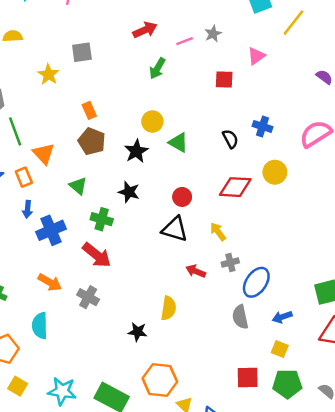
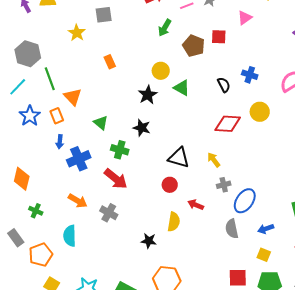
brown pentagon: (92, 141) -> (194, 46), moved
red circle: (182, 197) -> (170, 185), moved
red arrow: (196, 271) -> (196, 205), moved

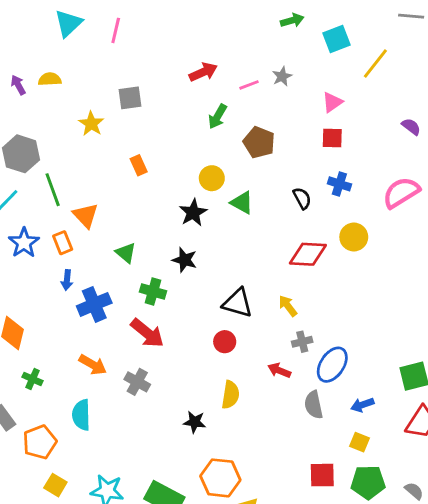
red square: (219, 37) -> (332, 138), moved
red arrow: (196, 205) -> (279, 370), moved

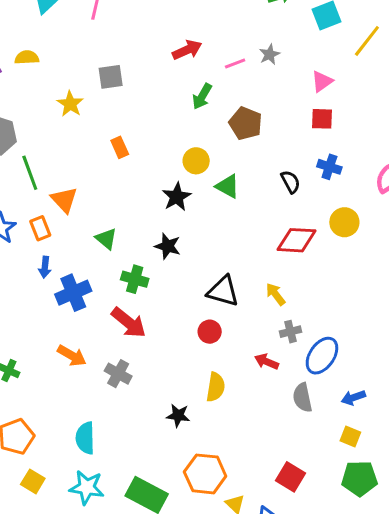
cyan semicircle: (81, 415) -> (85, 438), moved
red square: (322, 475) -> (290, 477), moved, turned 32

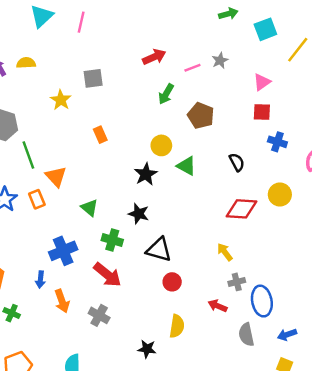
blue cross: (329, 167) -> (277, 142), moved
blue arrow: (45, 267) -> (40, 280), moved
black triangle: (223, 291) -> (159, 250), moved
orange arrow: (72, 356) -> (62, 301), turned 40
blue ellipse: (322, 356) -> (262, 301), turned -44

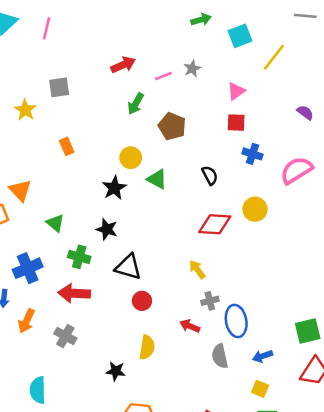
red arrow: (107, 275) -> (74, 293), turned 144
orange arrow: (62, 301) -> (26, 321), turned 45

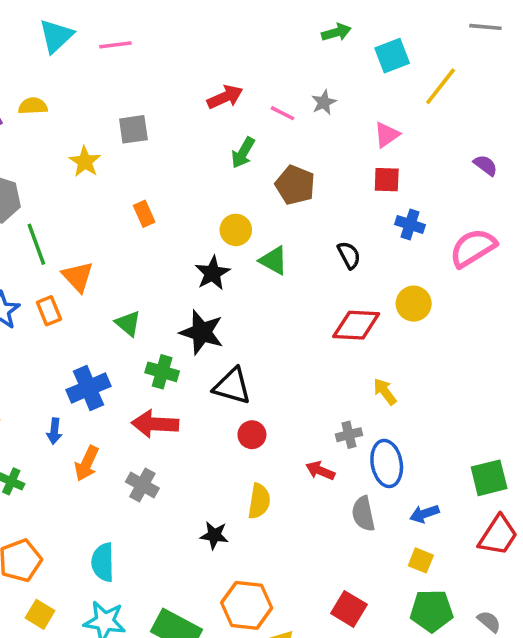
pink line: (47, 28) -> (115, 45), turned 70
pink line: (163, 76) -> (282, 113), turned 48
black star: (107, 229) -> (202, 332), size x1.4
yellow arrow: (197, 269) -> (385, 392), moved

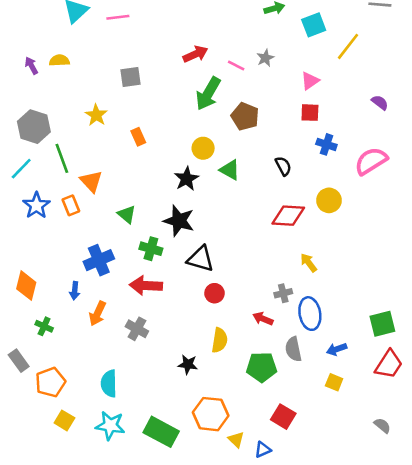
green arrow: (243, 153) -> (208, 94), size x1.5
yellow star: (85, 162) -> (96, 115), moved
green pentagon: (432, 611) -> (262, 367), moved

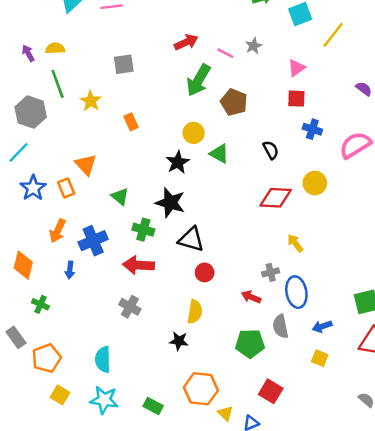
green line: (62, 158) -> (58, 84), moved
orange arrow: (98, 314) -> (58, 231), moved
yellow semicircle: (220, 340) -> (195, 312), moved
green rectangle: (161, 432) -> (153, 406), size x0.6

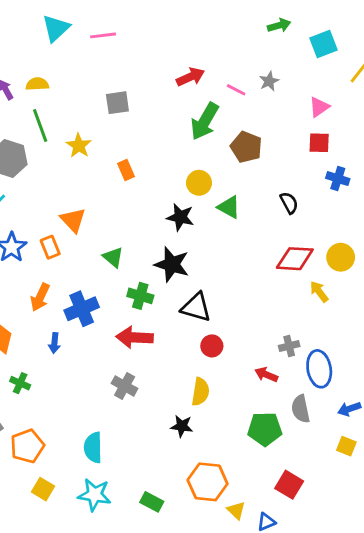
black star: (178, 162) -> (180, 217), turned -30
yellow circle: (315, 183) -> (341, 257), moved
yellow arrow: (295, 243) -> (319, 292), moved

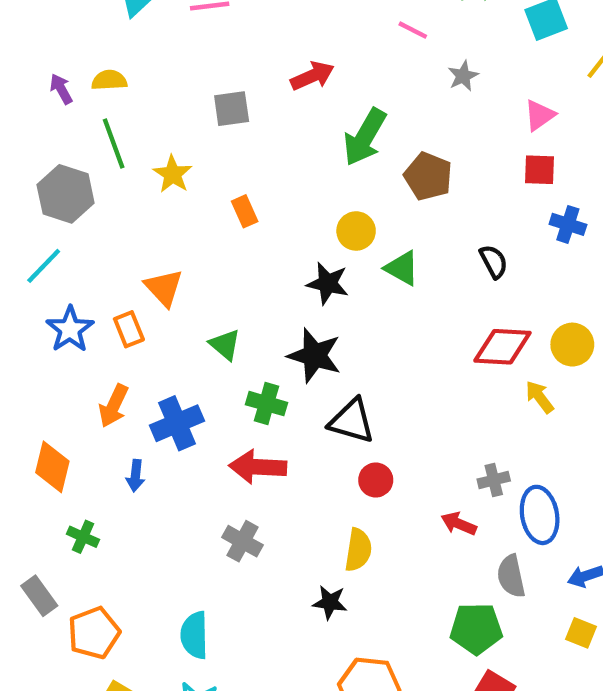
red arrow: (190, 77) -> (312, 76), moved
pink line: (236, 90) -> (413, 30), moved
green pentagon: (265, 429) -> (476, 629), moved

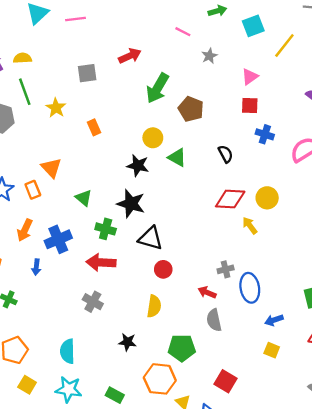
gray semicircle: (511, 576) -> (214, 320), moved
black star: (330, 602) -> (127, 342), moved
green pentagon: (476, 629) -> (182, 348), moved

